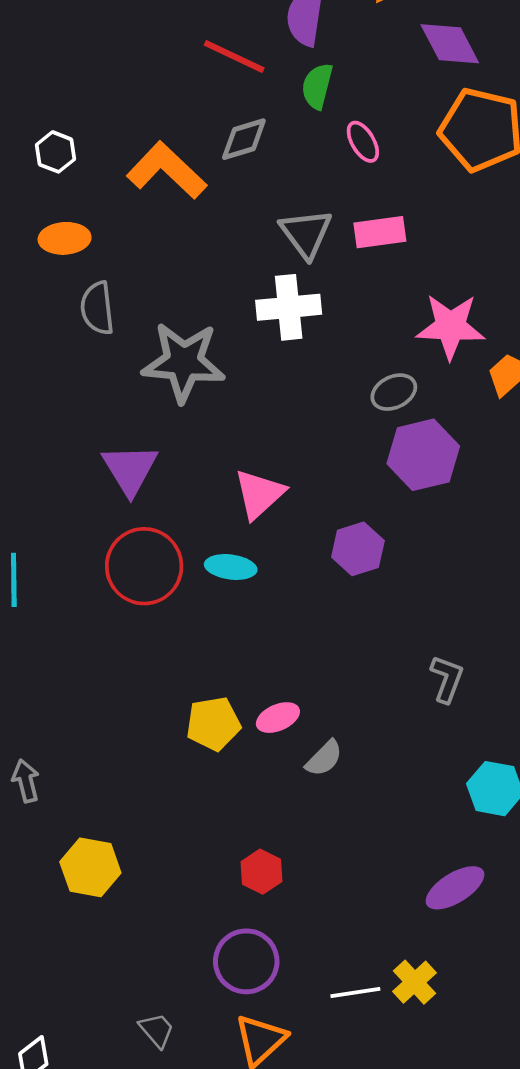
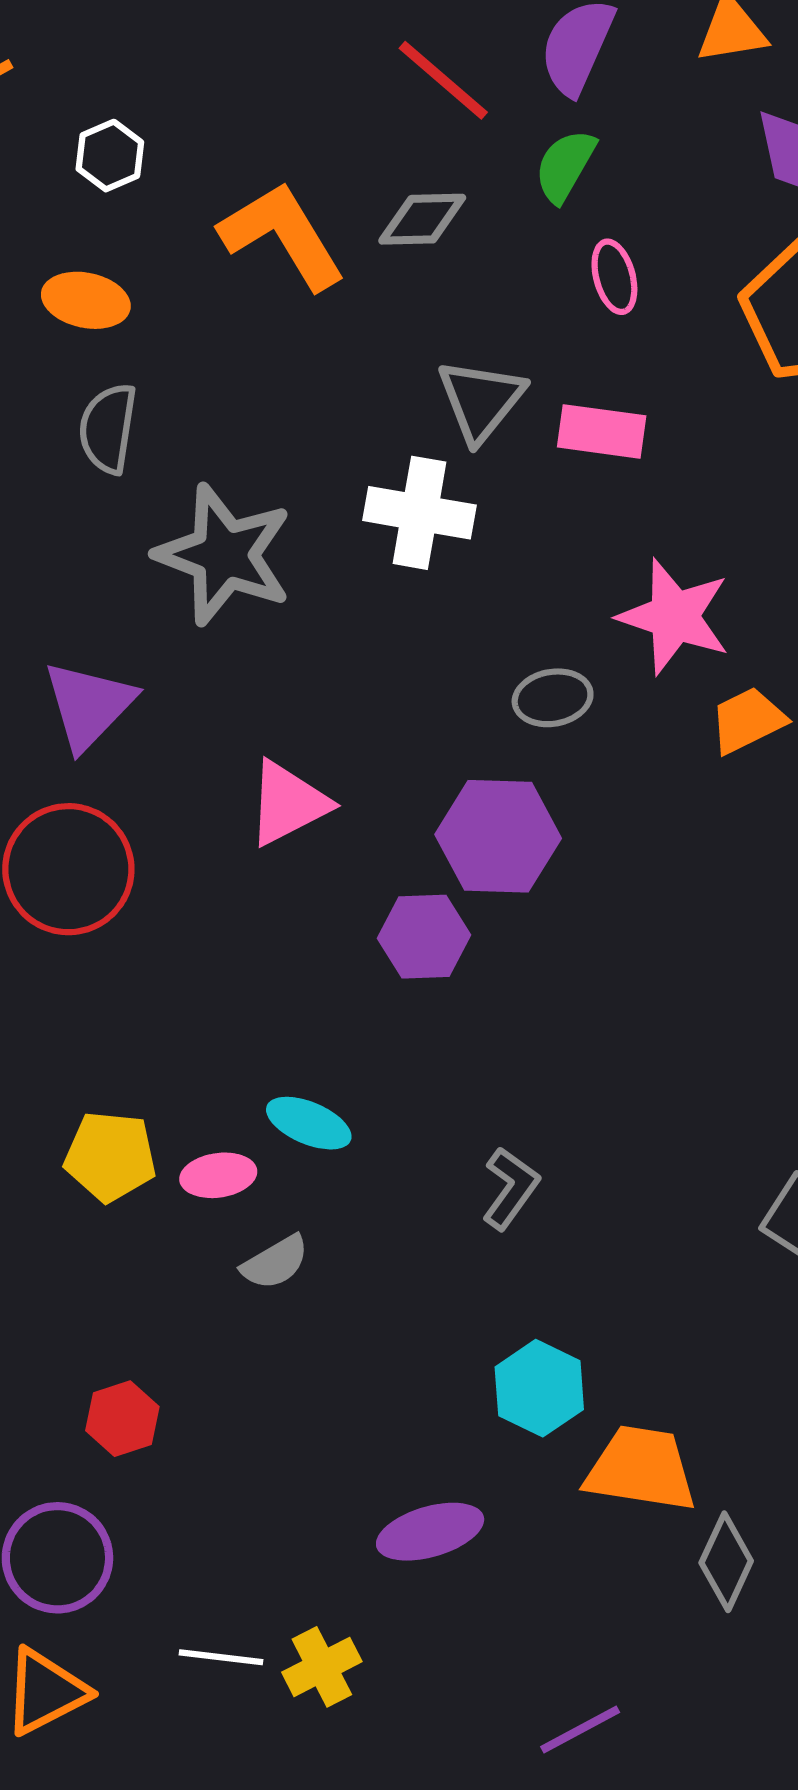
purple hexagon: (423, 455) -> (498, 836), moved
cyan ellipse: (231, 567) -> (309, 1123), moved

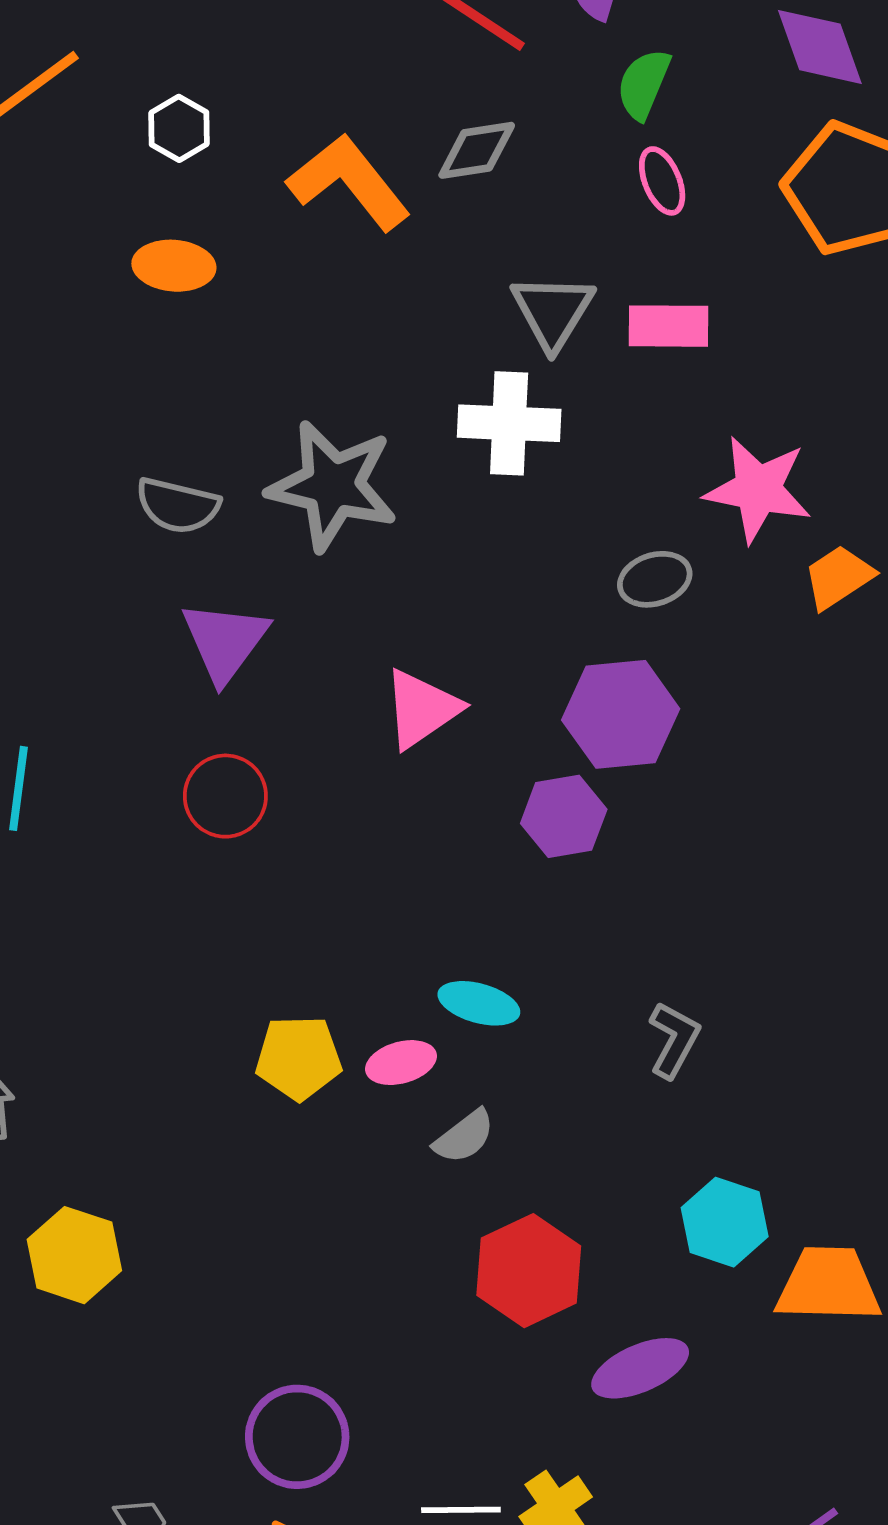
green semicircle: (565, 166) -> (644, 84), moved
gray semicircle: (108, 428) -> (178, 506), moved, turned -78
red circle: (68, 869) -> (225, 796), size x0.7
red hexagon: (122, 1419) -> (529, 1271), moved, size x1.6

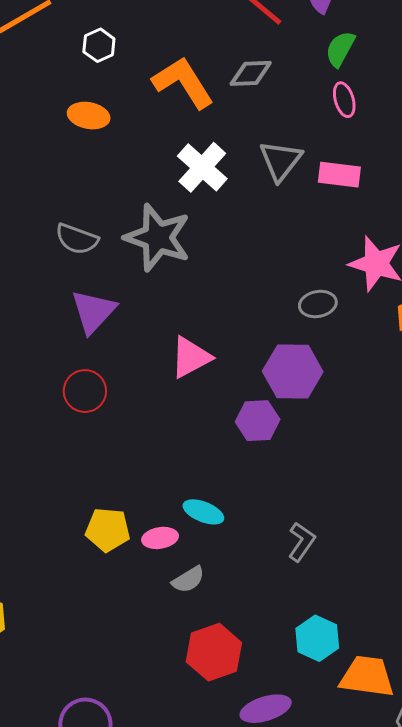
white cross: (509, 423) -> (202, 167), moved, turned 33

